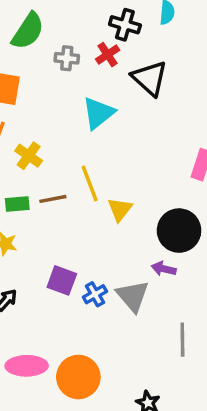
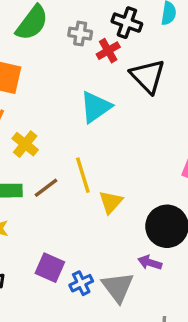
gray cross: (67, 58) -> (80, 34), moved
brown line: (53, 199) -> (46, 188), turned -30

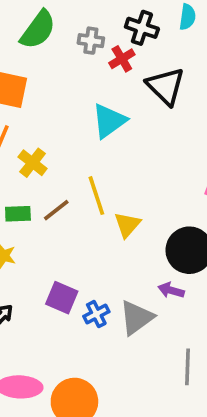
gray triangle: (118, 287) -> (136, 318), turned 32

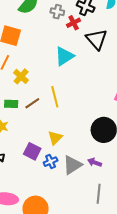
yellow triangle: (127, 225) -> (55, 138), moved
purple arrow: (171, 290) -> (95, 162), moved

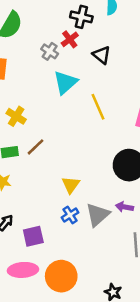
gray cross: (57, 12) -> (50, 51), moved, turned 32
black triangle: (97, 39) -> (101, 55), size x0.7
yellow line: (55, 97) -> (98, 107), moved
purple square: (32, 151) -> (33, 236), moved, turned -30

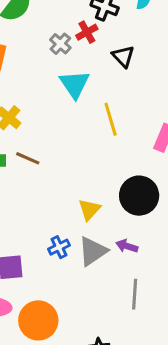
cyan triangle: (65, 82) -> (75, 84), turned -30
brown line: (36, 147) -> (28, 158), turned 60
yellow triangle: (71, 185) -> (89, 209), moved

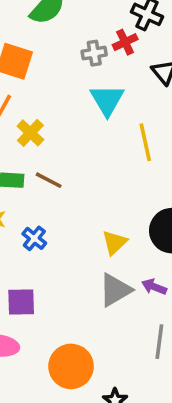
gray cross: (60, 44) -> (94, 53), turned 35
blue cross: (59, 247) -> (34, 238), moved, turned -30
orange circle: (38, 320) -> (71, 366), moved

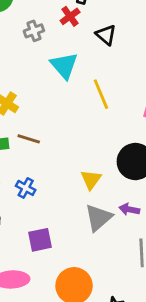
gray cross: (94, 53) -> (34, 31), moved
purple square: (21, 302) -> (40, 240), moved

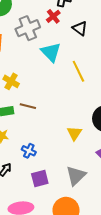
gray cross: (34, 31) -> (28, 28), size x1.6
blue cross: (26, 188) -> (29, 151), moved
gray triangle: (98, 218) -> (76, 176), moved

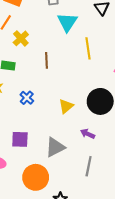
brown line: (28, 106) -> (46, 60), moved, turned 56
blue cross: (29, 151) -> (27, 98), moved

